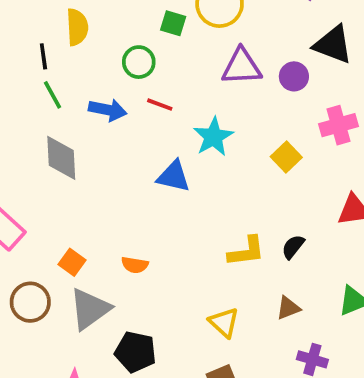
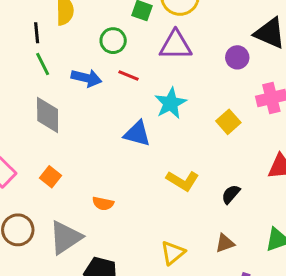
purple triangle: (242, 67) -> (176, 45), moved
yellow L-shape: (246, 251) -> (183, 181), moved, turned 36
orange square: (72, 262) -> (51, 177), moved
yellow triangle: (224, 323) -> (173, 253), turned 36

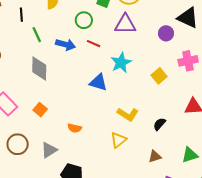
black line: (37, 33) -> (21, 15), moved
gray triangle: (65, 237) -> (49, 150), size x0.7
yellow triangle: (173, 253) -> (119, 140), moved

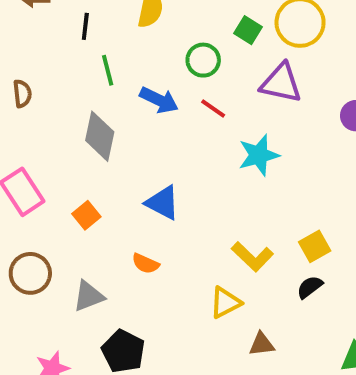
yellow square: (159, 76) -> (315, 246), moved
blue triangle: (98, 82) -> (163, 203), moved
brown triangle: (155, 156) -> (262, 344), moved

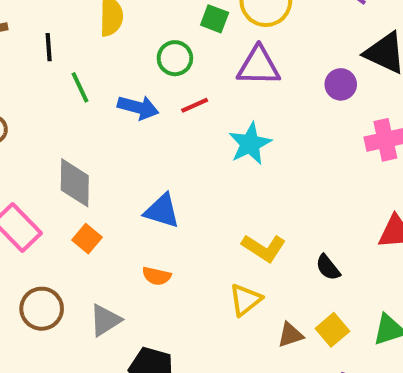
red line: (213, 108) -> (195, 105), turned -48
gray diamond: (100, 136) -> (75, 183), moved
yellow square: (315, 246) -> (332, 330), moved
black semicircle: (310, 287) -> (328, 267), turned -80

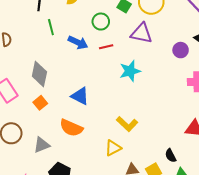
black semicircle: (328, 267) -> (171, 156), moved
orange semicircle: (157, 276) -> (71, 128), size x1.6

